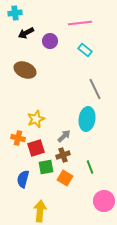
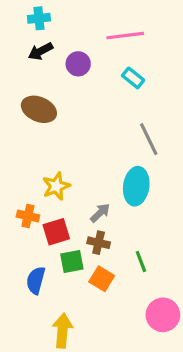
cyan cross: (15, 13) -> (39, 18), moved
brown cross: (63, 155) -> (99, 243), turned 32

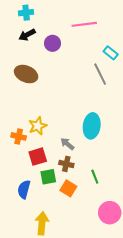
cyan rectangle: (133, 78) -> (111, 53), moved
gray line: (149, 139) -> (100, 74), moved
gray arrow: (100, 213) -> (67, 144), turned -96
orange cross: (28, 216) -> (19, 136), moved

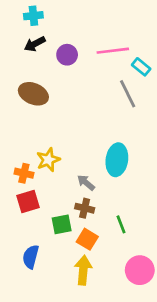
pink line: (84, 24) -> (113, 51), moved
red square: (38, 157) -> (28, 201), moved
blue semicircle: (24, 189) -> (31, 257), moved
yellow arrow: (42, 223) -> (83, 270), moved

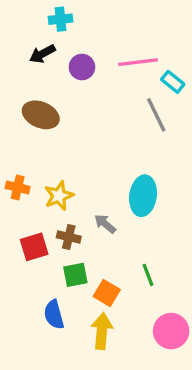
cyan cross: (33, 16) -> (61, 19), moved
orange cross: (24, 173) -> (18, 187), moved
brown cross: (85, 208) -> (69, 237), moved
blue semicircle: (31, 257) -> (54, 315), moved, turned -30

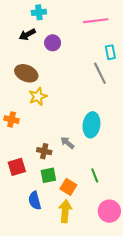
pink line: (138, 62) -> (96, 21), moved
cyan rectangle: (173, 82) -> (110, 52), turned 40
yellow star: (59, 196) -> (38, 96), moved
red square: (34, 247) -> (17, 167), moved

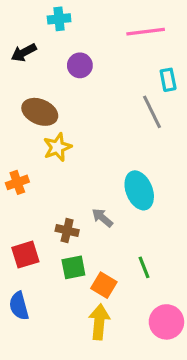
black arrow: (27, 34) -> (24, 53), moved
orange cross: (12, 120) -> (17, 182), turned -32
cyan ellipse: (91, 125) -> (139, 190), turned -30
blue semicircle: (35, 201) -> (19, 306), moved

